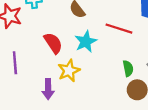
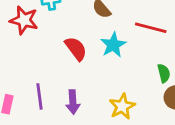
purple line: (15, 63) -> (39, 96), moved
yellow star: (69, 71) -> (122, 106), moved

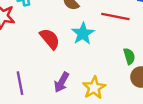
purple arrow: (73, 102) -> (62, 82), moved, turned 36

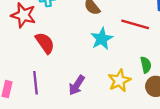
red semicircle: (50, 39) -> (45, 43), moved
yellow star: (94, 88) -> (119, 81), moved

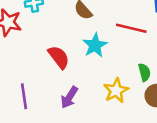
red semicircle: (45, 43) -> (59, 57), moved

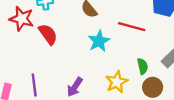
red semicircle: (59, 57) -> (48, 34), moved

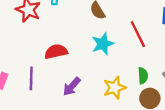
red line: (132, 27) -> (138, 34), turned 40
red semicircle: (48, 34) -> (56, 52), moved, turned -75

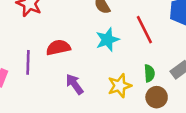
purple line: (31, 78) -> (28, 62), moved
purple arrow: (72, 86) -> (75, 84), turned 102

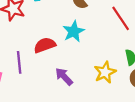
cyan star: (107, 40) -> (74, 31), moved

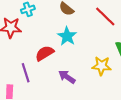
yellow star: (105, 72) -> (102, 66), turned -30

